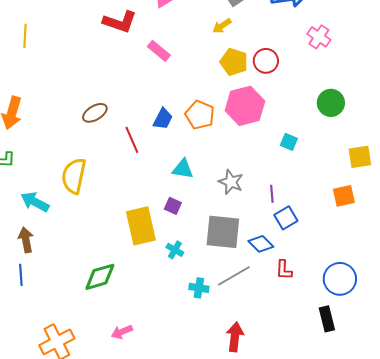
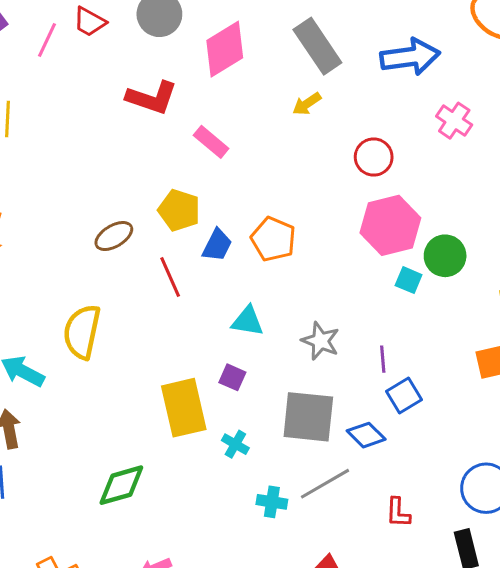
yellow pentagon: (234, 62) -> (179, 210), moved
green circle: (331, 103) -> (445, 256), moved
pink hexagon: (245, 106) -> (390, 225), moved
red L-shape: (284, 270) -> (398, 513), moved

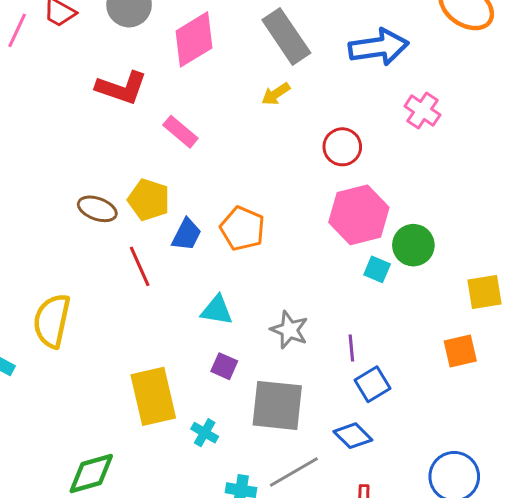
brown ellipse: (114, 236) -> (97, 209), moved, turned 51
purple square: (232, 377) -> (224, 366), moved
blue diamond: (366, 435) -> (353, 436), moved

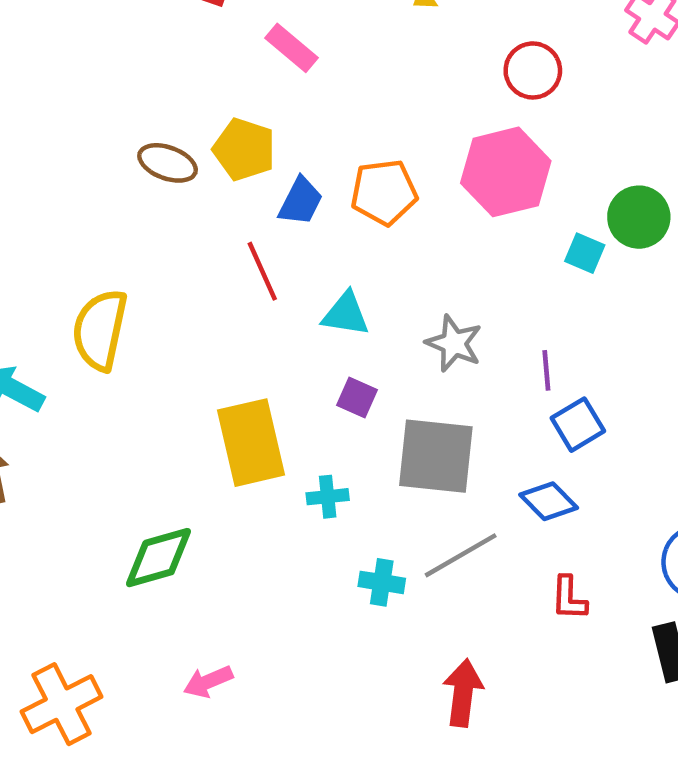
pink hexagon: (359, 215) -> (506, 172), moved
orange pentagon: (242, 229) -> (384, 192), turned -30
red line: (140, 266) -> (262, 271), moved
cyan cross: (205, 433) -> (328, 497), turned -36

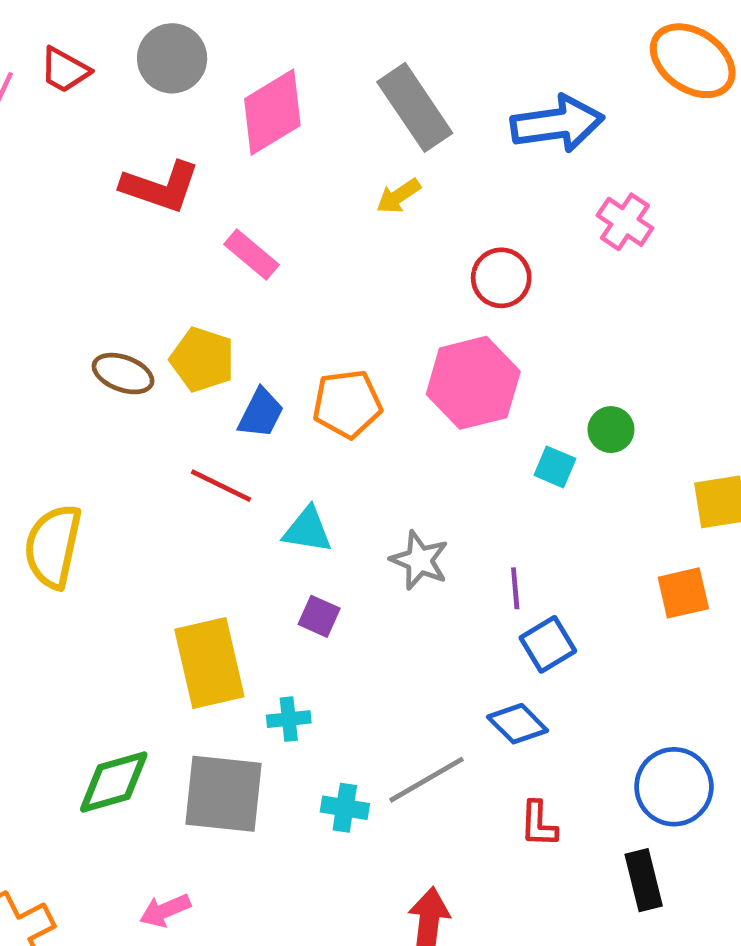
green circle: (639, 217) -> (611, 430), size x0.7
red line: (262, 271) -> (221, 486), turned -40
gray square: (436, 456) -> (223, 794), moved

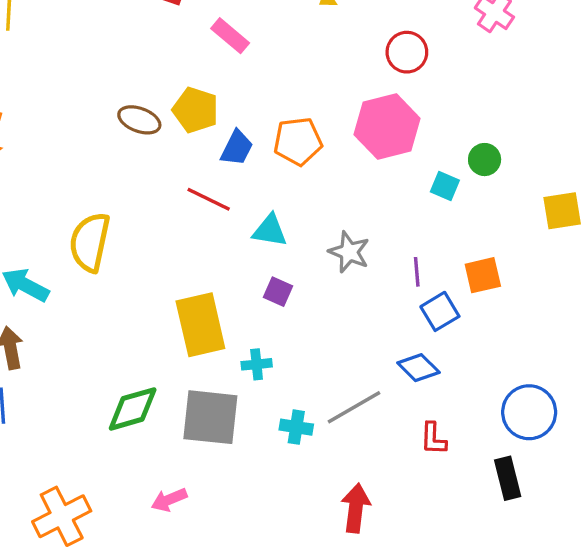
orange square: (683, 593) -> (483, 275), moved

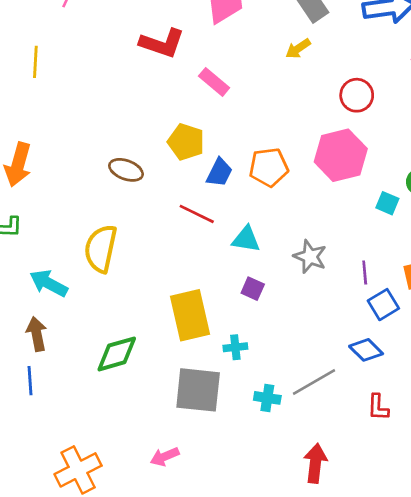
brown ellipse: (139, 120) -> (126, 170), moved
green diamond: (133, 409) -> (117, 354), moved

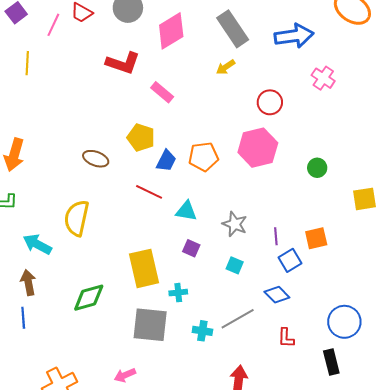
yellow line: (35, 62) -> (27, 63), moved
cyan square: (387, 203) -> (235, 265), moved

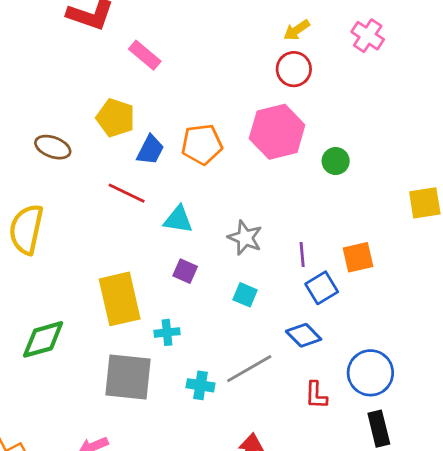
yellow arrow: (226, 67) -> (297, 30), moved
green circle: (317, 168) -> (336, 161), moved
blue circle: (344, 322) -> (370, 373), moved

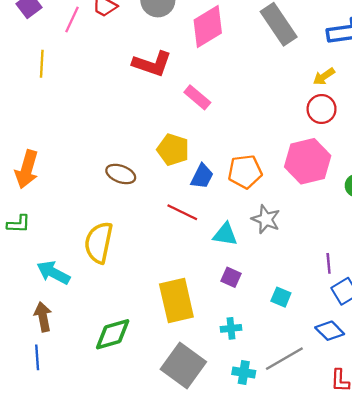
gray star: (245, 238) -> (266, 219), moved
cyan cross: (167, 332) -> (231, 328), moved
gray square: (128, 377) -> (183, 366), turned 30

